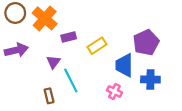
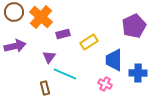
purple pentagon: (146, 42) -> (134, 26), moved
cyan line: (71, 81) -> (65, 74), turned -40

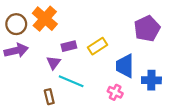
brown circle: (14, 12) -> (16, 24), moved
purple rectangle: (63, 34) -> (69, 46), moved

